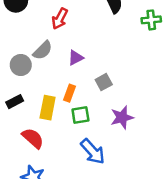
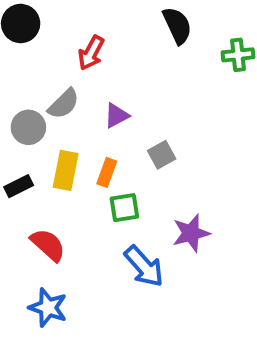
yellow rectangle: (48, 108) -> (66, 170), moved
purple star: (122, 117) -> (191, 233), moved

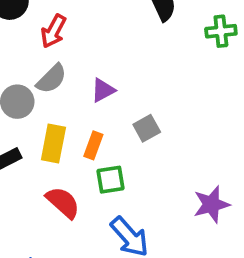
red arrow: (91, 53) -> (53, 31), moved
purple star: (191, 233) -> (211, 204), moved
red semicircle: (48, 245) -> (63, 203), moved

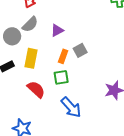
orange rectangle: (93, 145) -> (63, 56), moved

